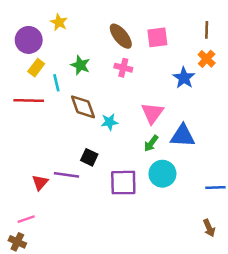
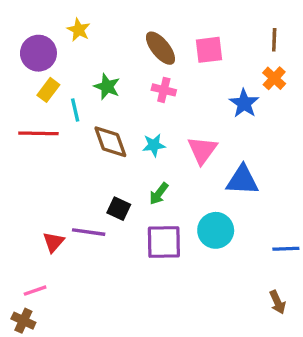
cyan star: (109, 122) -> (154, 145), moved
green arrow: (151, 143) -> (159, 194), moved

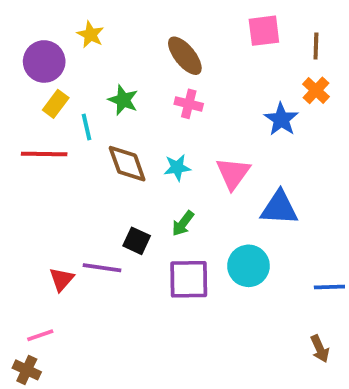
pink square: (209, 50) -> (264, 31), moved

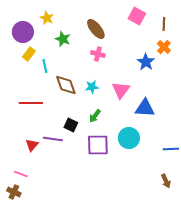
pink square: (264, 31) -> (137, 16), turned 36
green star: (123, 100) -> (63, 39), moved
red line: (44, 154) -> (31, 103), moved
pink line: (40, 335) -> (21, 174), turned 40

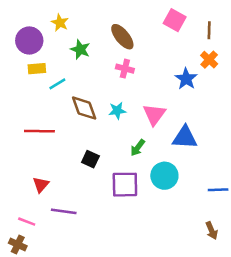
yellow rectangle: (29, 54) -> (37, 69), turned 48
cyan line: (45, 66) -> (57, 84), turned 72
green arrow: (95, 116) -> (138, 148), moved
purple line: (53, 139) -> (64, 211), moved

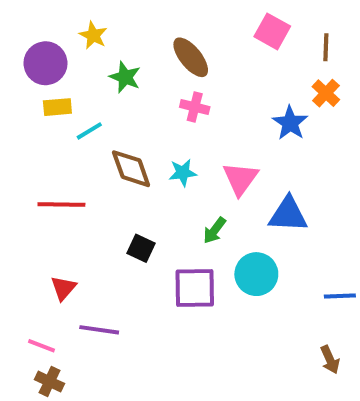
brown cross: (18, 245) -> (49, 382), moved

